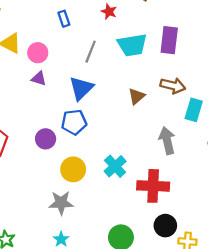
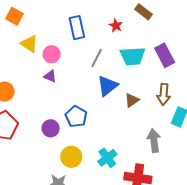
blue rectangle: (64, 19) -> (77, 28), size x1.6
purple rectangle: (169, 40) -> (165, 55), turned -40
brown arrow: (173, 86) -> (164, 94), turned 75
blue triangle: (81, 88) -> (107, 86), moved
blue pentagon: (74, 122) -> (76, 117), turned 30

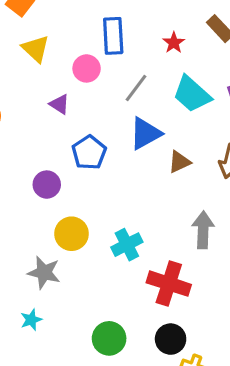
pink circle: (52, 54) -> (87, 68), moved
cyan trapezoid: (133, 56) -> (192, 94), turned 36
blue pentagon: (76, 117) -> (89, 153), moved

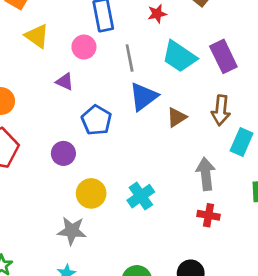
red star: (174, 43) -> (157, 14), turned 30
gray line: (136, 88) -> (130, 58), turned -40
red cross: (169, 284) -> (209, 215), moved, size x0.6

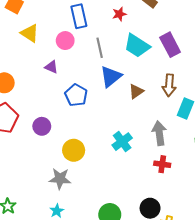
purple circle: (63, 153) -> (42, 126), moved
cyan cross: (141, 196) -> (122, 142), moved

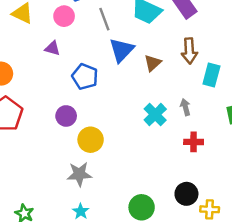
purple circle: (42, 126) -> (66, 116), moved
gray arrow: (159, 133) -> (185, 107), size x0.6
cyan cross: (122, 142) -> (155, 115), moved

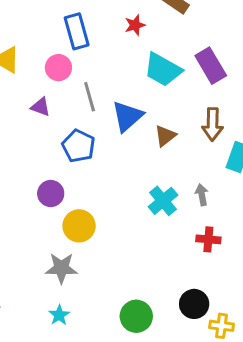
gray line: (104, 19) -> (90, 97), moved

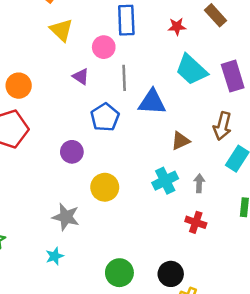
blue triangle: (127, 116) -> (152, 102), turned 32
brown triangle: (165, 136) -> (181, 141), moved
yellow circle: (79, 226) -> (105, 187), moved

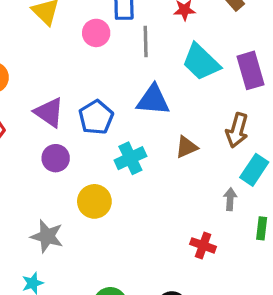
purple triangle: (81, 77) -> (49, 112), moved, size x1.5
gray line: (124, 78) -> (146, 41), moved
cyan cross: (165, 181) -> (130, 158), moved
gray arrow: (199, 183) -> (230, 199), moved

